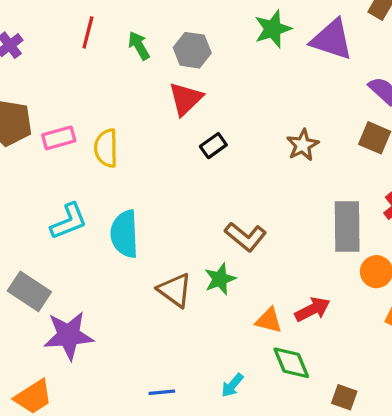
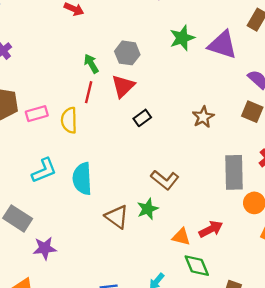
red line: (88, 32) -> (89, 92), moved
green arrow: (139, 46) -> (91, 64), moved
purple star: (69, 335) -> (45, 248), size x0.7

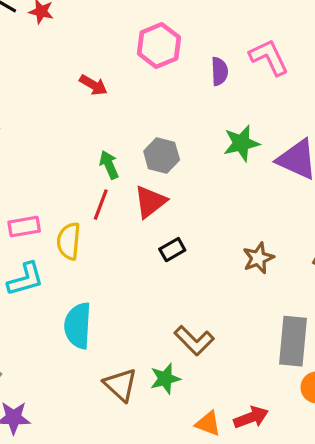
cyan L-shape: (44, 170) -> (25, 279), moved

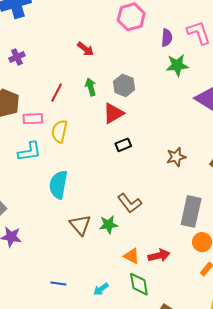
red arrow: (93, 85) -> (86, 49), moved
green star: (241, 143) -> (177, 65), moved
red line: (101, 205) -> (57, 93), moved

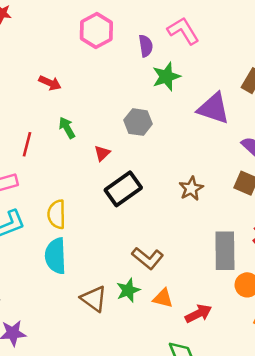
gray hexagon: (124, 85) -> (138, 122), moved
red triangle: (113, 113) -> (102, 153), size x0.6
yellow semicircle: (59, 131) -> (57, 214), moved
black rectangle: (123, 145) -> (123, 189), size x1.8
orange triangle: (132, 256) -> (163, 298), moved

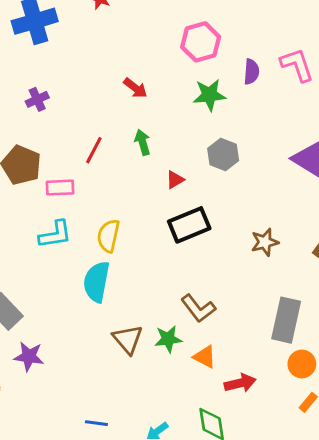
green star: (166, 76) -> (209, 95), moved

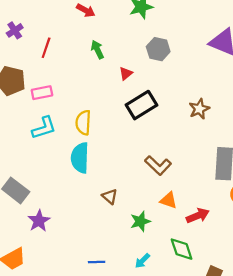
red line: (94, 150) -> (46, 48), moved
brown triangle: (128, 339) -> (110, 197), size x0.7
green star: (168, 339) -> (140, 221), moved
purple star: (29, 356) -> (39, 221), turned -30

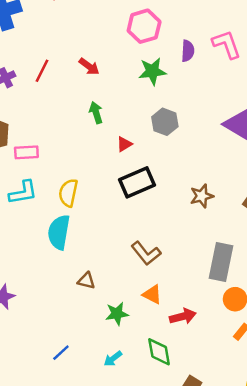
red line: (46, 48) -> (42, 71), moved
brown triangle: (110, 197) -> (86, 281), turned -35
blue line: (97, 262) -> (61, 353), turned -49

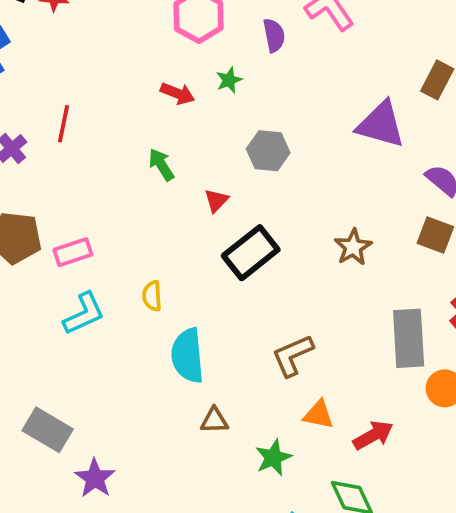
red arrow: (89, 66) -> (178, 93), moved
green star: (152, 71) -> (229, 80), size x0.6
yellow semicircle: (68, 193) -> (152, 296), size x0.7
cyan semicircle: (59, 232) -> (188, 356), moved
brown L-shape: (146, 253) -> (293, 355), turned 120

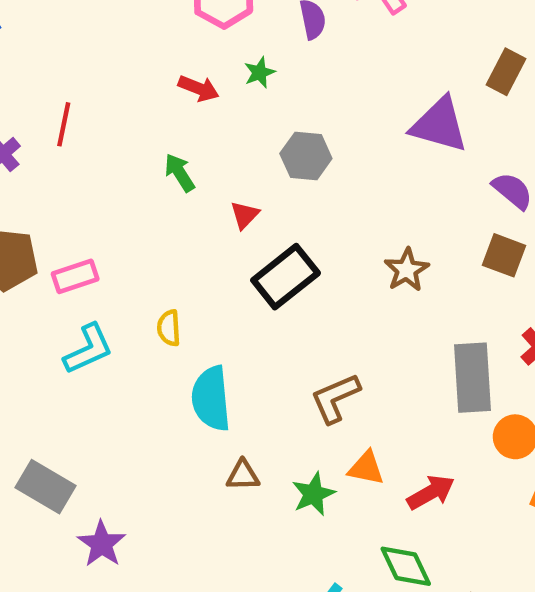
green star: (273, 458) -> (314, 494), moved

